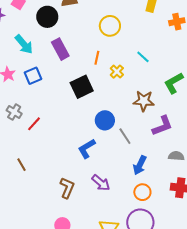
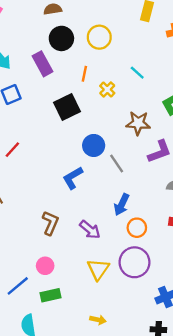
black circle: (47, 17) -> (61, 38), moved
blue arrow: (140, 165) -> (122, 205), moved
purple arrow: (101, 183) -> (90, 230), moved

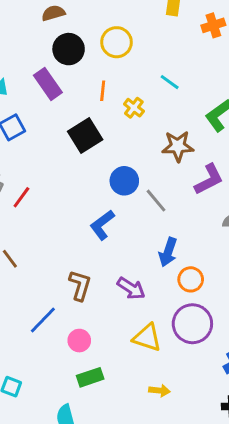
yellow triangle: (98, 269) -> (147, 338), turned -40
blue line: (18, 286) -> (43, 320), moved
yellow arrow: (98, 320) -> (159, 391), moved

